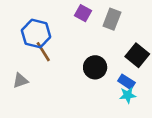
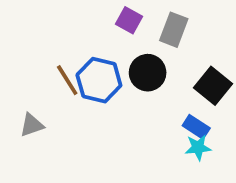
blue hexagon: (36, 34) -> (99, 80), moved
black circle: (95, 67) -> (148, 73), moved

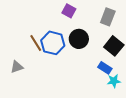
gray rectangle: (174, 30) -> (108, 17), moved
cyan star: (198, 147) -> (114, 81), moved

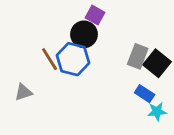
gray rectangle: (108, 17) -> (138, 56), moved
black circle: (79, 39) -> (84, 34), moved

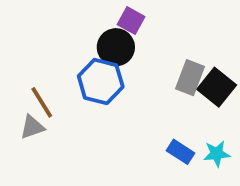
brown line: (50, 59) -> (42, 102), moved
blue rectangle: (145, 94) -> (180, 152), moved

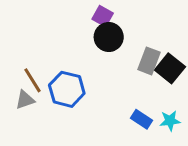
black circle: (116, 47) -> (109, 37), moved
blue hexagon: (101, 81) -> (67, 89), moved

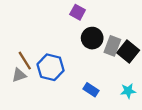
black circle: (109, 37) -> (92, 38), moved
blue rectangle: (142, 119) -> (91, 90), moved

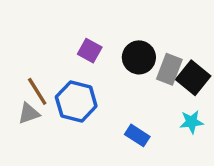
purple square: (78, 12) -> (90, 51), moved
cyan star: (128, 91) -> (191, 122), moved

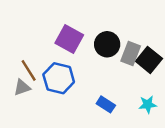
purple square: (90, 51) -> (69, 39), size x1.5
cyan star: (191, 122) -> (148, 104), moved

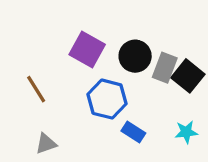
blue hexagon: (59, 78) -> (107, 99), moved
gray triangle: (22, 87) -> (46, 144), moved

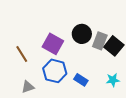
purple square: (87, 50) -> (53, 44), moved
blue hexagon: (107, 99) -> (55, 71), moved

